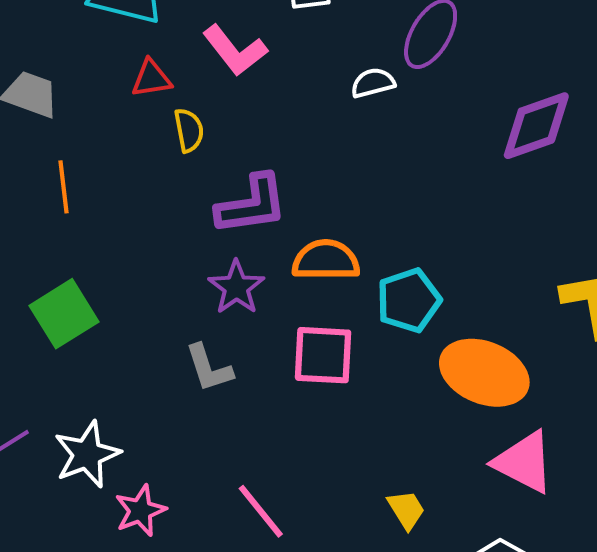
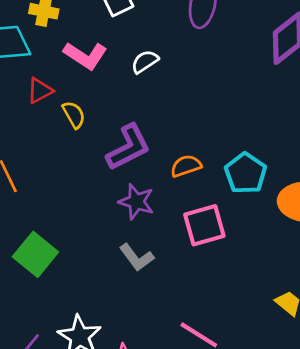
white semicircle: (373, 83) -> (145, 62), moved
orange semicircle: (326, 260) -> (186, 166), size x0.7

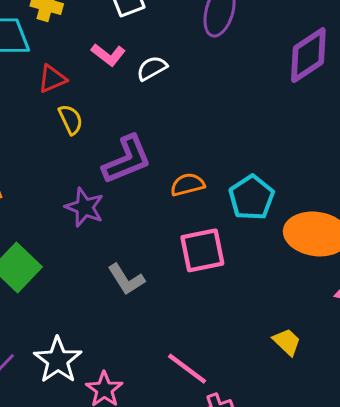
pink L-shape: (85, 56) -> (108, 55), moved, size x0.7
red triangle: (40, 91) -> (52, 79), moved
purple star: (136, 202) -> (84, 207), moved

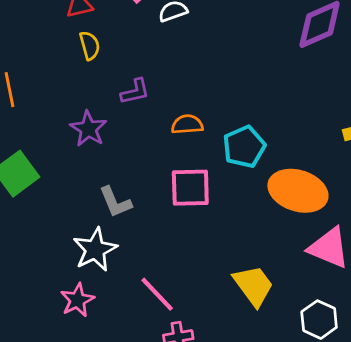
purple L-shape: (127, 160) -> (135, 92), size x0.6
yellow trapezoid: (287, 342) -> (253, 286), size x1.6
white star: (58, 360) -> (95, 250), moved

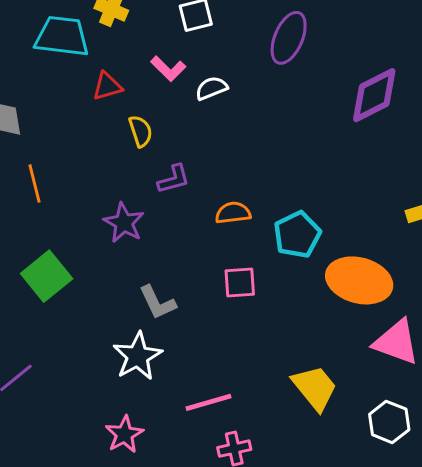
yellow semicircle: (90, 46) -> (140, 131), moved
pink square: (190, 188) -> (240, 283), size x0.7
pink line: (157, 294) -> (209, 402), turned -60
pink star: (77, 300) -> (124, 434), moved

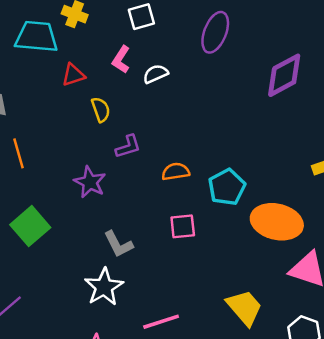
pink L-shape: (168, 69) -> (121, 60), turned 80

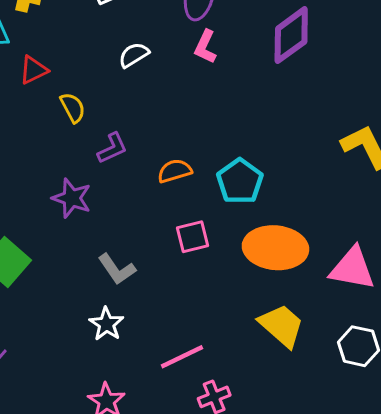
pink L-shape: (121, 60) -> (205, 47), moved
orange ellipse: (277, 222) -> (275, 248), moved
white star: (104, 287) -> (106, 324), size x0.7

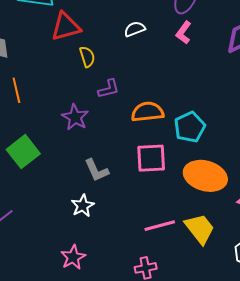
red triangle: (34, 70) -> (66, 27), size x1.5
orange semicircle: (175, 171) -> (147, 112), size x1.4
pink square: (192, 237) -> (151, 158), size x1.4
pink line: (182, 357) -> (160, 226), moved

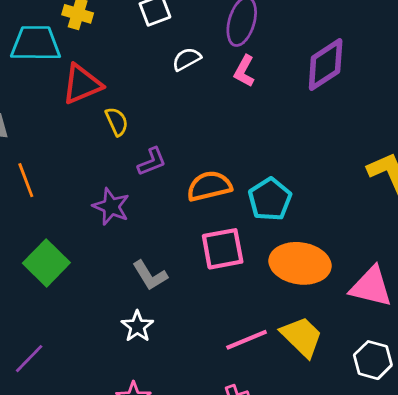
white semicircle: (135, 29) -> (187, 59), moved

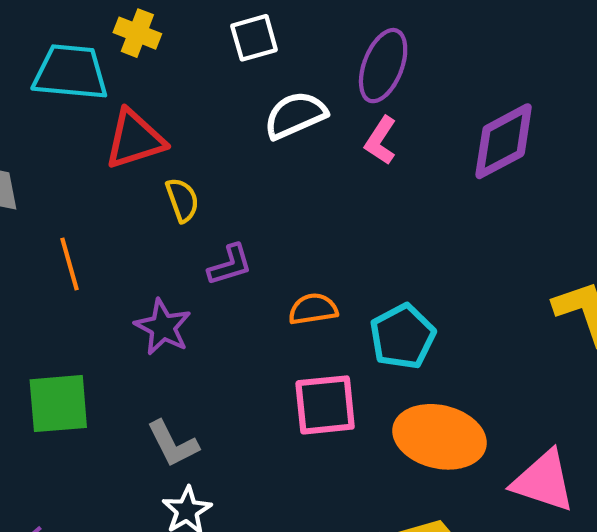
white semicircle: (187, 59) -> (295, 115), size x1.4
orange line: (26, 180) -> (69, 264), moved
orange semicircle: (209, 186) -> (313, 309), size x0.7
green square: (46, 263) -> (58, 404), turned 36
gray L-shape: (150, 275) -> (173, 444), moved

